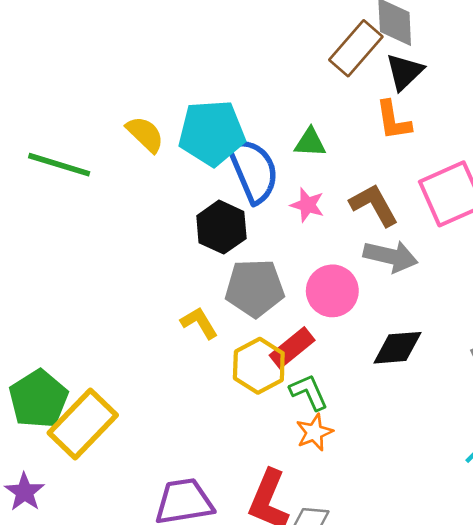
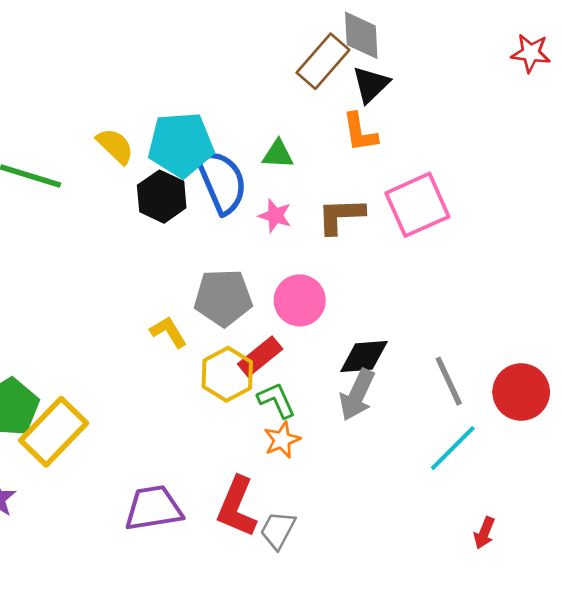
brown L-shape: (374, 205) -> (341, 216), turned -63
black hexagon: (221, 227) -> (162, 197), moved
gray arrow: (391, 256) -> (357, 395), moved, turned 102

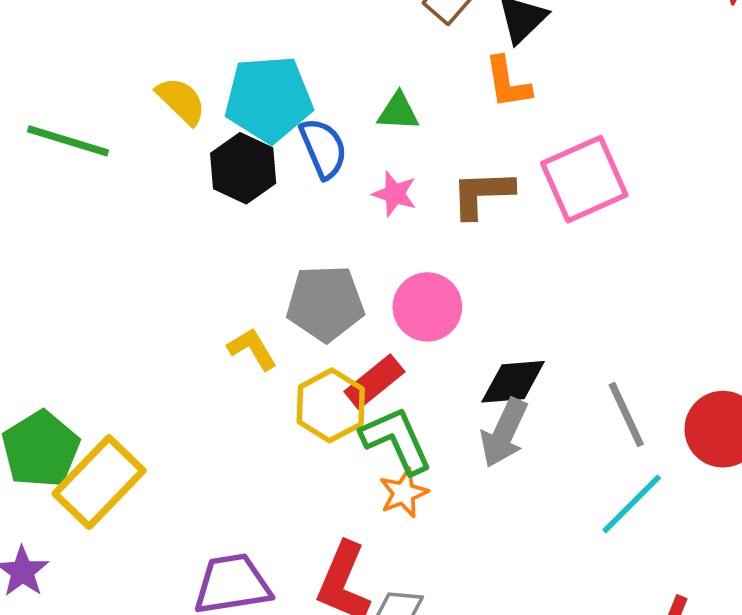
blue semicircle: (222, 182) -> (323, 148), size x0.7
green L-shape: (276, 400) -> (396, 440), size x1.4

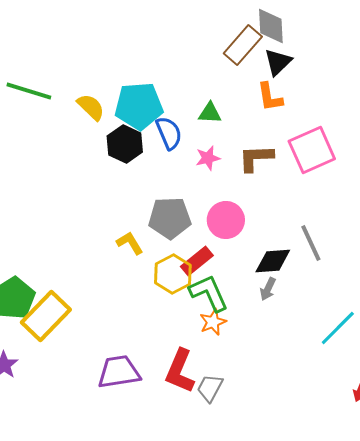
green line: (68, 141) -> (29, 91), moved
pink star: (395, 194) -> (208, 158), turned -30
gray line: (626, 415) -> (311, 243), moved
gray arrow: (504, 433) -> (268, 289), size x0.6

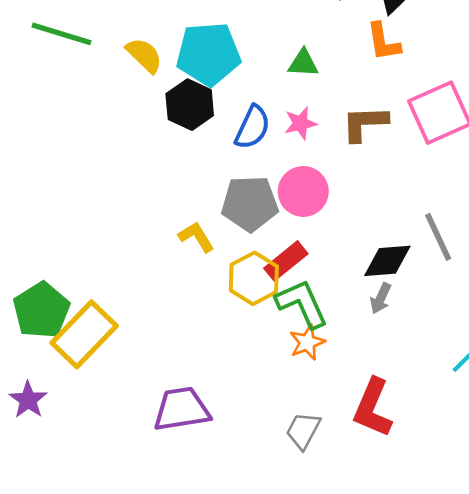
blue semicircle: (169, 133) -> (252, 127), moved, turned 48
pink circle: (226, 220) -> (303, 191), moved
red L-shape: (180, 371) -> (373, 408), moved

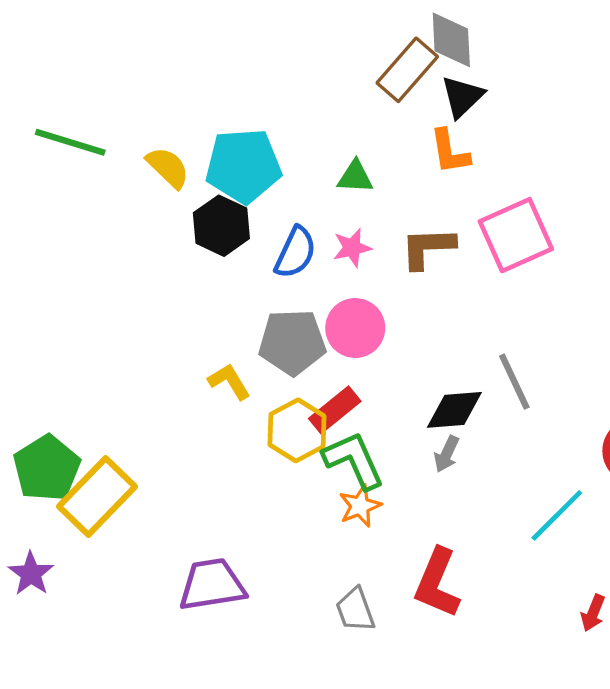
gray trapezoid: (303, 431) -> (355, 610), turned -48

